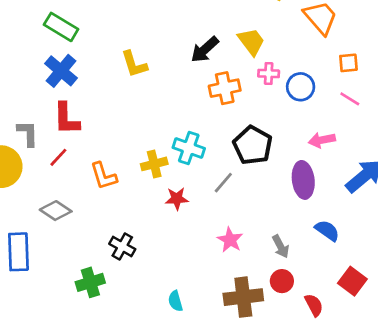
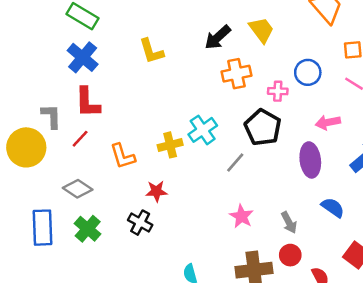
pink cross: (269, 73) -> (278, 91), moved
cyan cross: (189, 148) -> (203, 130), turned 36
red star: (177, 199) -> (156, 191), moved
green cross: (90, 282) -> (88, 229), moved, turned -32

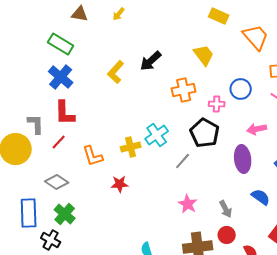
black arrow: (218, 37) -> (151, 61), moved
yellow L-shape: (151, 51) -> (116, 72), turned 60
black cross: (140, 223) -> (51, 240), moved

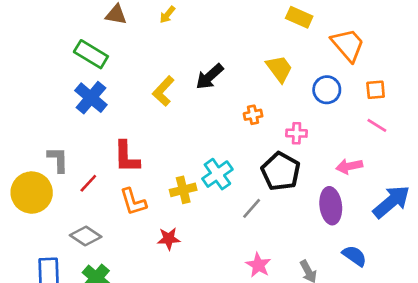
blue circle: (241, 89) -> (327, 90), moved
orange cross: (184, 90) -> (253, 115), size x0.6
red L-shape: (65, 113) -> (127, 157), moved

